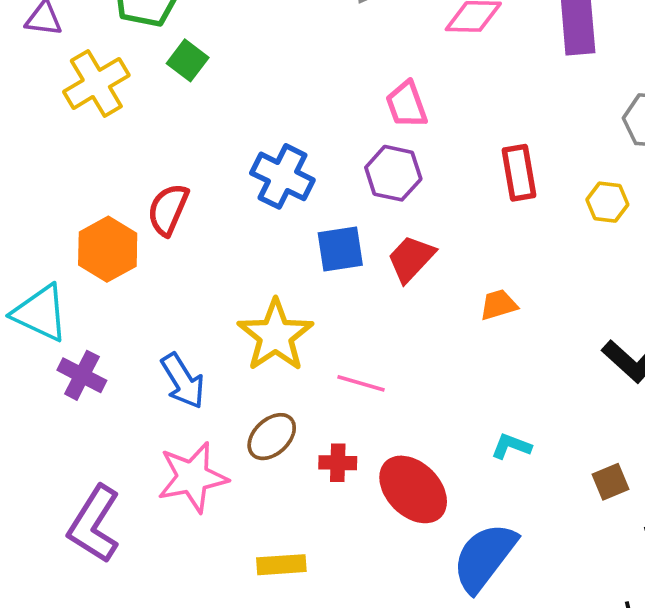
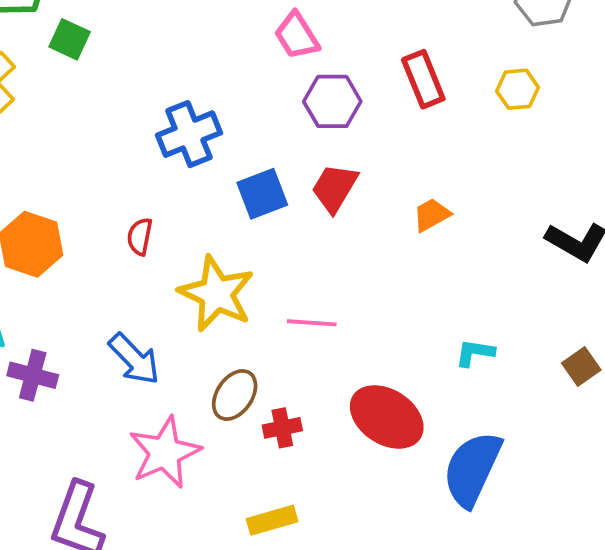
purple hexagon: (393, 173) -> (332, 101), moved
blue cross: (282, 176) -> (189, 134), turned -36
red semicircle: (168, 209) -> (140, 237), moved, size x0.7
red cross: (338, 463) -> (282, 428), moved

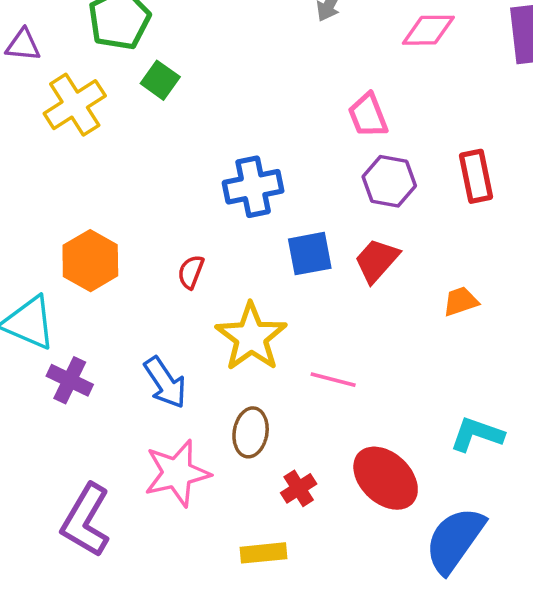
cyan L-shape: (475, 353) -> (477, 434), size x1.4
brown ellipse: (235, 395) -> (251, 432), turned -36
red cross: (282, 428) -> (299, 488), moved, turned -32

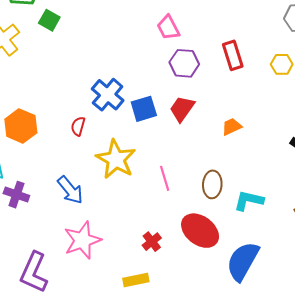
blue cross: (253, 187) -> (108, 95), moved, turned -32
pink line: (333, 380) -> (165, 178), turned 65
brown ellipse: (251, 432) -> (212, 184), moved

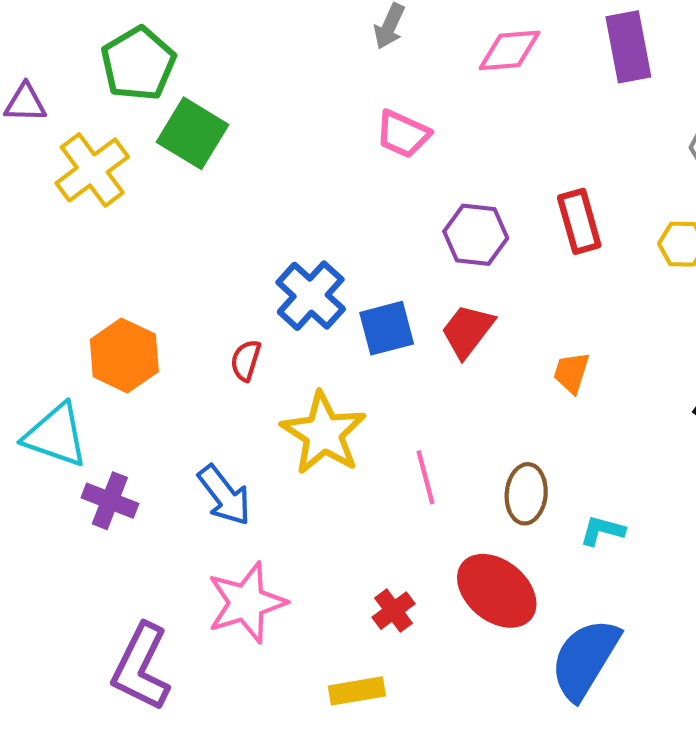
green square: (49, 20) -> (192, 133), size x1.5
pink trapezoid: (168, 28) -> (403, 134), moved, turned -40
orange trapezoid: (232, 127) -> (571, 373), turned -50
cyan L-shape: (249, 201) -> (602, 531), size x0.7

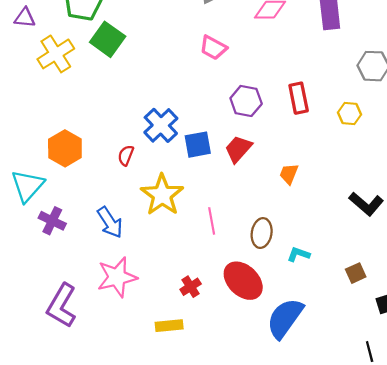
cyan triangle: (56, 435) -> (28, 186), turned 48

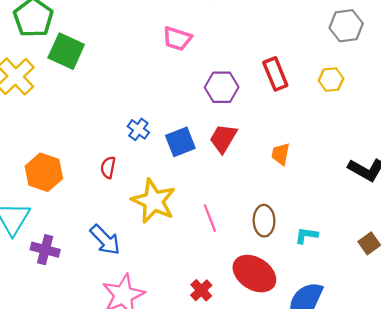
blue cross: (161, 125) -> (138, 129), size x0.6

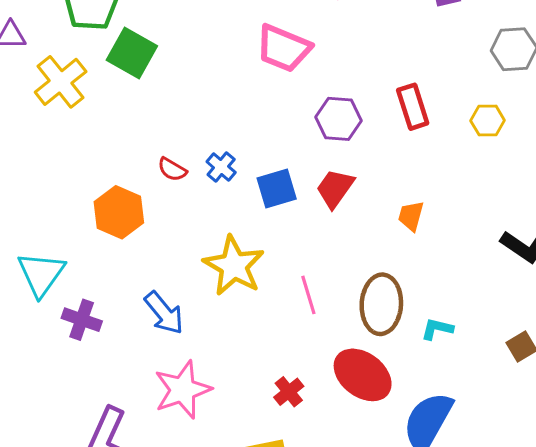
pink trapezoid: (177, 39) -> (284, 48), size x1.4
red semicircle: (108, 167) -> (172, 169), moved, turned -75
orange hexagon: (44, 172) -> (119, 212), moved
brown ellipse: (264, 221) -> (381, 304), size x1.4

